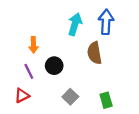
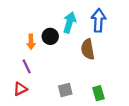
black circle: (54, 66) -> (50, 36), moved
gray square: (70, 97) -> (65, 90), turned 32

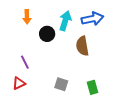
blue arrow: (98, 20) -> (92, 19), turned 75
orange arrow: (31, 42) -> (27, 17), moved
gray square: (65, 90) -> (61, 84), turned 32

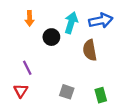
red triangle: (19, 83) -> (21, 91), turned -32

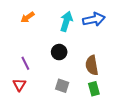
orange arrow: (30, 18) -> (27, 17), turned 56
black circle: (51, 37) -> (59, 52), moved
brown semicircle: (90, 50) -> (92, 65), moved

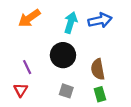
orange arrow: (27, 17) -> (29, 18), size x1.5
black circle: (59, 52) -> (63, 55), size x1.5

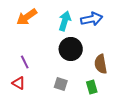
black circle: (63, 55) -> (71, 49), moved
brown semicircle: (98, 69) -> (101, 64), moved
red triangle: (21, 90) -> (19, 83), turned -32

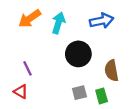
cyan arrow: (65, 21) -> (58, 23), moved
gray square: (61, 84) -> (79, 93), moved, turned -32

